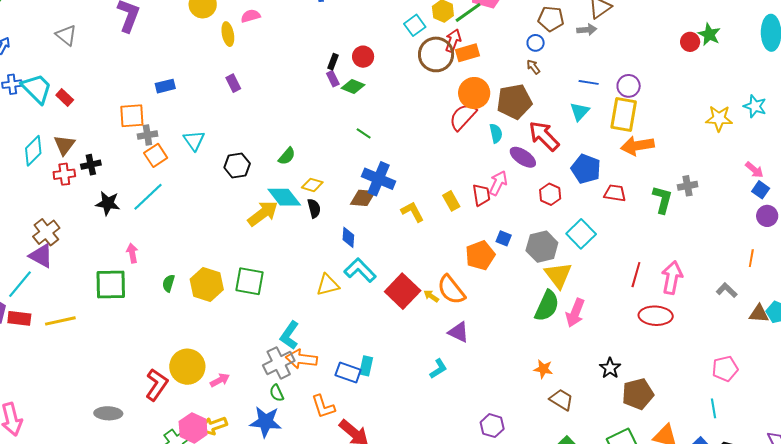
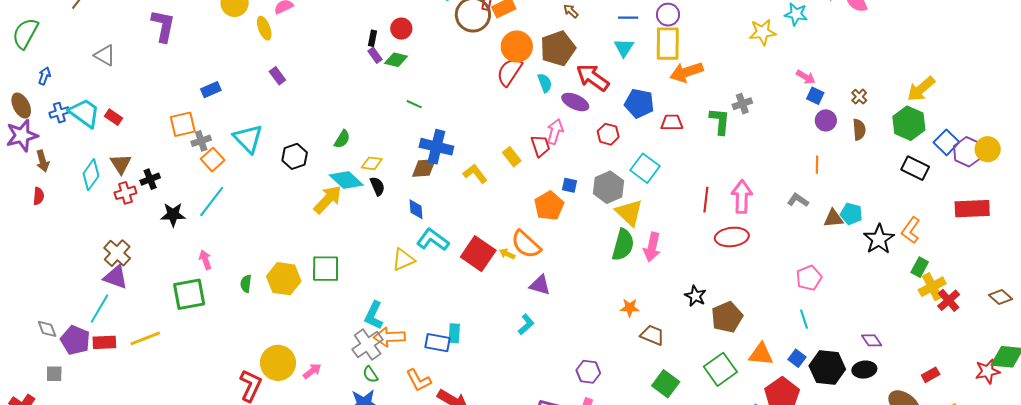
cyan triangle: (194, 140) -> (248, 139), size x1.4

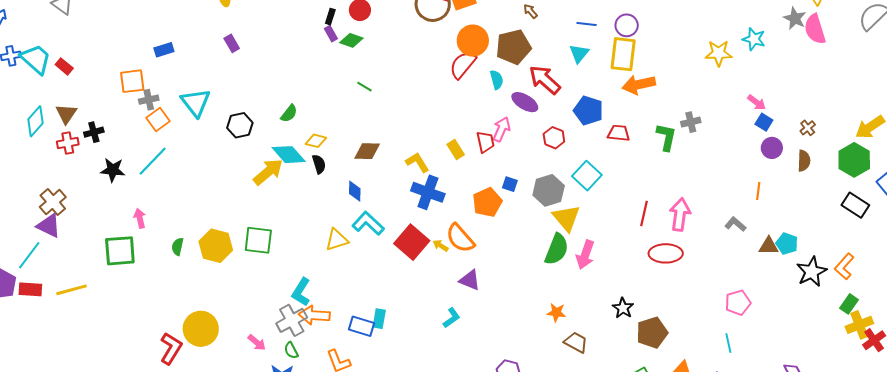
blue cross: (436, 147) -> (428, 192), moved
pink arrow: (312, 371) -> (257, 343), moved, turned 72

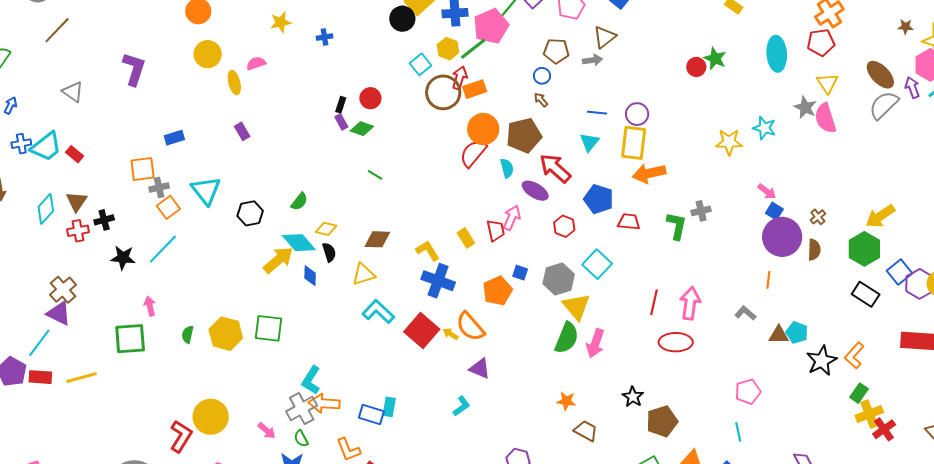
cyan trapezoid: (36, 59) -> (46, 147), turned 100
purple circle: (772, 148) -> (782, 237), size x1.8
blue diamond: (355, 191) -> (310, 276), moved
yellow triangle: (337, 240) -> (363, 274), moved

